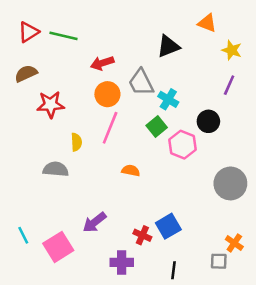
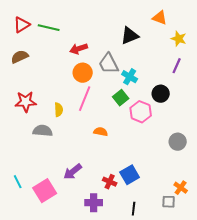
red star: (50, 105) -> (26, 102), moved
gray circle: (230, 183) -> (178, 142), size x0.7

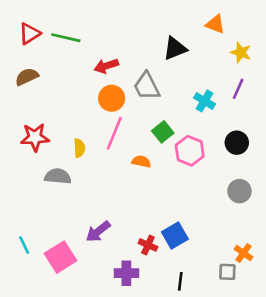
cyan cross: (130, 77) -> (204, 101), moved
black circle: (161, 94) -> (237, 143), moved
orange semicircle: (101, 132) -> (141, 162), moved

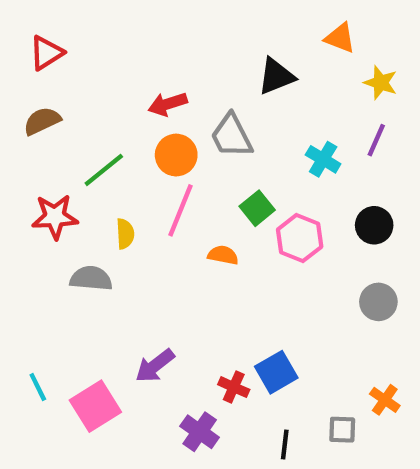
green line: (66, 38) -> (104, 170), moved, turned -52
gray square: (227, 272) -> (342, 430), moved
purple cross: (126, 273) -> (200, 432), turned 35

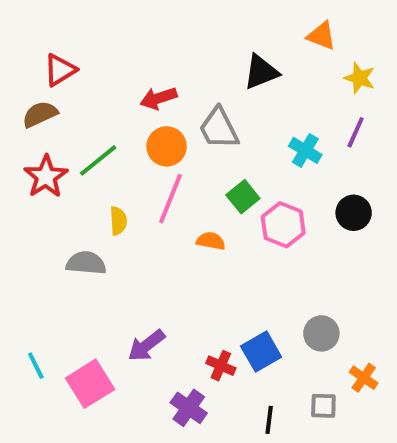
red triangle: (46, 53) -> (60, 70), moved
red star: (55, 217) -> (46, 177), moved, turned -30
gray circle: (378, 302) -> (321, 333), moved

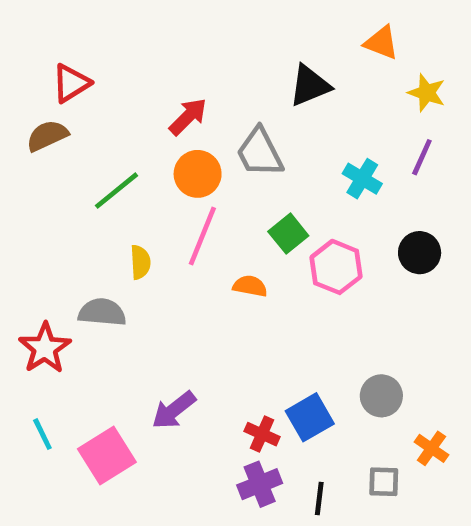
red arrow: (158, 98) -> (188, 117), turned 153
red star: (46, 177) -> (45, 348), moved
purple cross: (189, 408) -> (260, 484), moved, turned 33

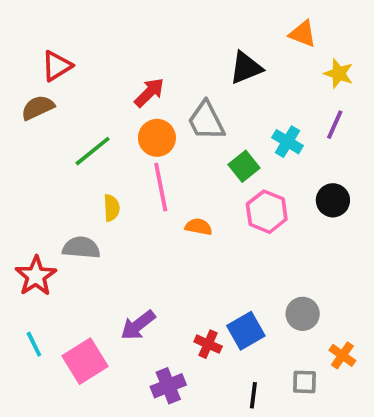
green square: (288, 234) -> (244, 166), moved
pink line: (202, 236) -> (161, 187), turned -33
purple cross: (260, 484) -> (168, 386), moved

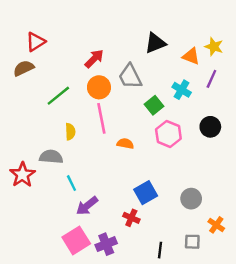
orange triangle: (303, 34) -> (191, 56), moved
blue square: (246, 331) -> (146, 193), moved
cyan line: (34, 344) -> (71, 183), moved
pink square: (85, 361) -> (76, 240), moved

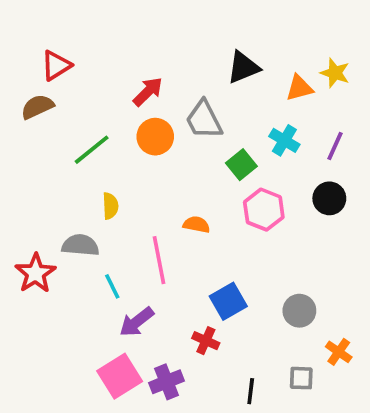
orange triangle: (191, 56) -> (299, 88), turned -36
purple line: (211, 79) -> (335, 146), moved
pink line: (101, 118) -> (159, 260), moved

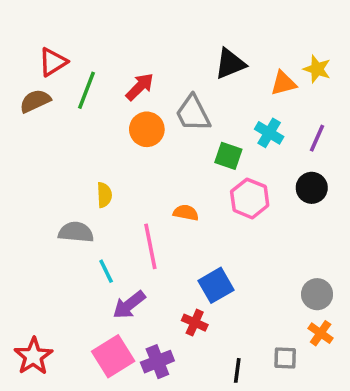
green line: (92, 150) -> (87, 90), moved, turned -30
green square: (241, 165) -> (228, 156), turned -32
red star: (35, 273) -> (33, 356), moved
gray circle: (299, 311) -> (317, 294), moved

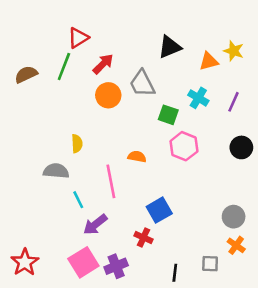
red triangle: (53, 62) -> (78, 38), moved
black circle: (312, 188) -> (241, 147), moved

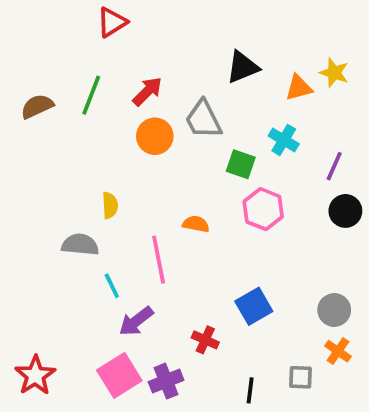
red triangle: (78, 38) -> (112, 22), moved
purple line: (234, 102) -> (334, 166), moved
blue square: (159, 210) -> (254, 306), moved

